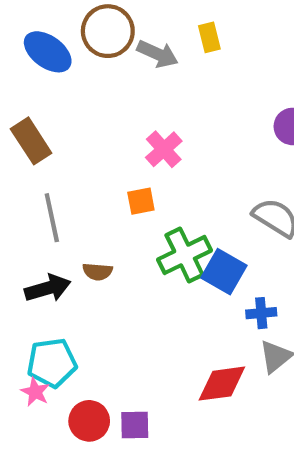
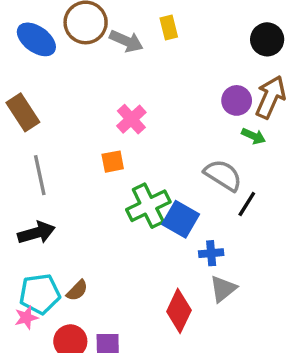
brown semicircle: (97, 272) -> (77, 290), moved, turned -50
red diamond: (222, 384) -> (179, 311), turned -57
pink star: (35, 392) -> (26, 318), turned 30

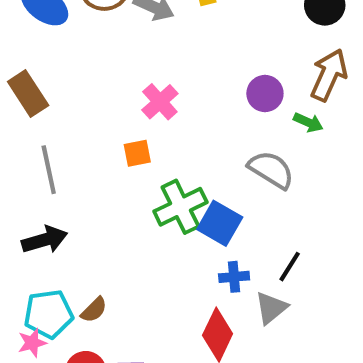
purple circle: (237, 100) -> (265, 94), moved
black line: (247, 204) -> (290, 267), moved
blue cross: (211, 253) -> (234, 277), moved

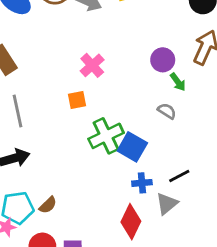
green arrow: (308, 122) -> (178, 82), moved, turned 30
gray semicircle: (271, 170) -> (167, 111), size x0.6
black line: (290, 267) -> (179, 176), turned 30

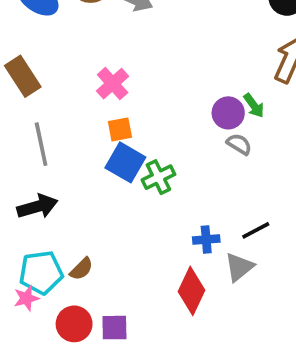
purple circle: (163, 60) -> (228, 113), moved
pink cross: (92, 65) -> (113, 84), moved
green cross: (106, 136) -> (158, 177), size x0.7
blue square: (132, 147) -> (125, 162), moved

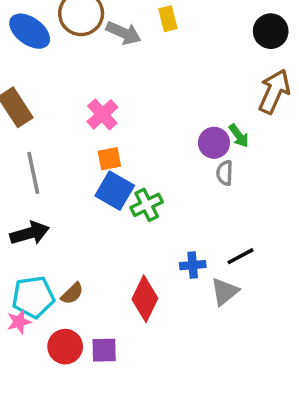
gray semicircle: (239, 144) -> (225, 173), turned -120
red diamond: (191, 291) -> (145, 299), moved

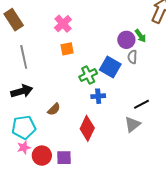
blue square: (115, 191) -> (110, 67), moved
blue cross: (193, 265) -> (98, 96), moved
brown semicircle: (72, 293) -> (54, 109), moved
pink star: (19, 322) -> (24, 147), moved

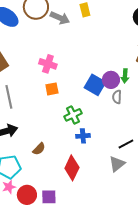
pink cross: (63, 24) -> (48, 64), turned -30
green arrow: (140, 36) -> (125, 76), turned 40
blue square: (110, 67) -> (95, 85), moved

